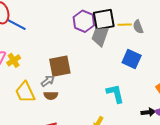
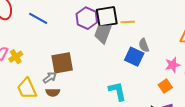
blue line: (17, 25) -> (38, 18), moved
gray semicircle: (138, 27) -> (144, 45), moved

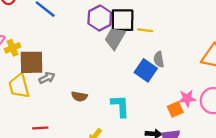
brown square: (62, 63) -> (31, 62), moved
pink star: (173, 65) -> (187, 98), moved
brown semicircle: (53, 92) -> (79, 96), moved

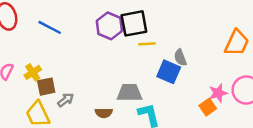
yellow line: (145, 30) -> (147, 44), moved
gray trapezoid: (115, 38) -> (129, 93), moved, turned 70
yellow cross: (13, 48) -> (33, 72), moved
brown square: (31, 62) -> (46, 87), size x0.7

